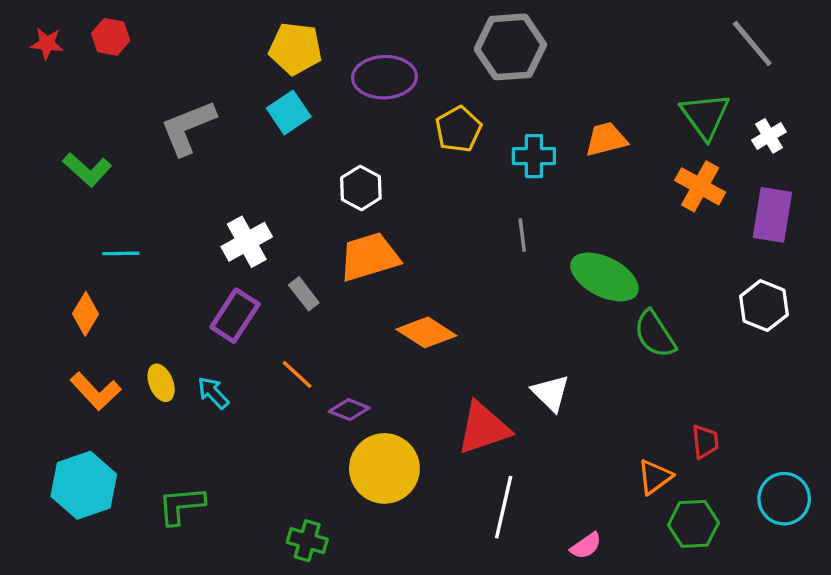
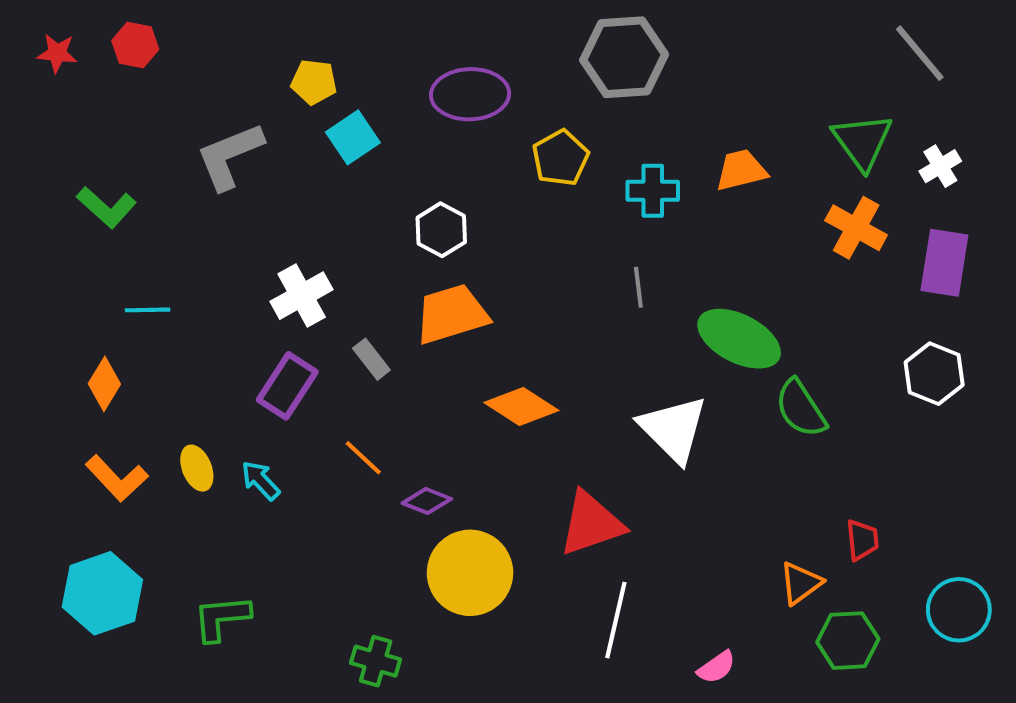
yellow pentagon: (295, 49) -> (314, 82), moved, size x0.7
white triangle: (551, 393) -> (673, 429), moved, size x1.5

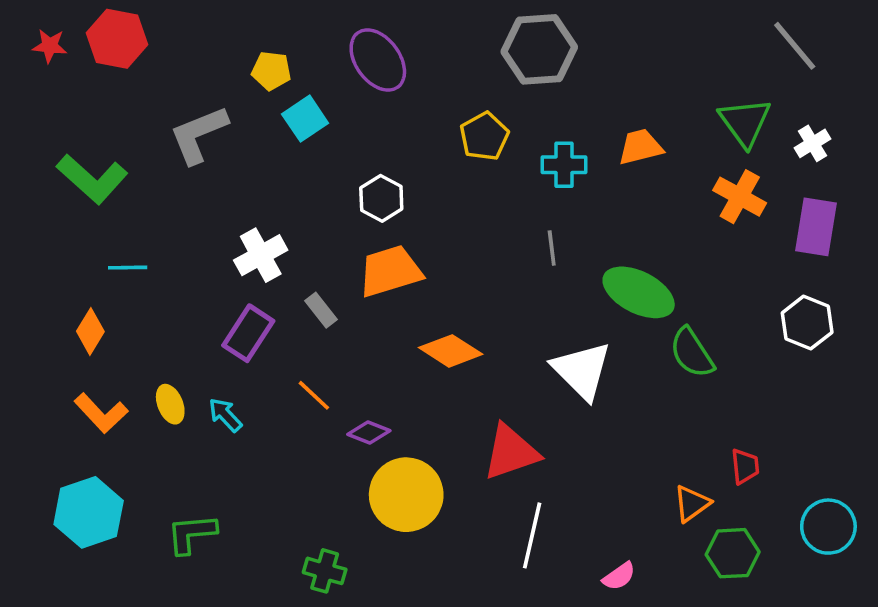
red hexagon: (135, 45) -> (117, 39), size x1.5
purple ellipse: (470, 94) -> (378, 60), moved, turned 56
green L-shape: (106, 207) -> (92, 179), size x1.4

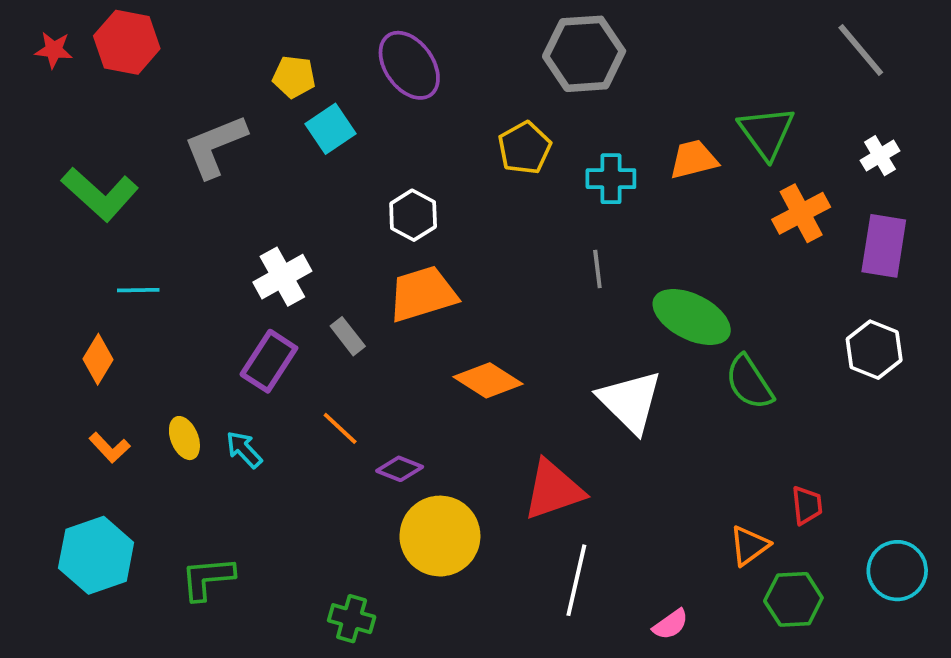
green triangle: (745, 122) -> (767, 133), moved
orange cross: (740, 197) -> (801, 213), turned 33
orange L-shape: (101, 413) -> (110, 448), size x0.7

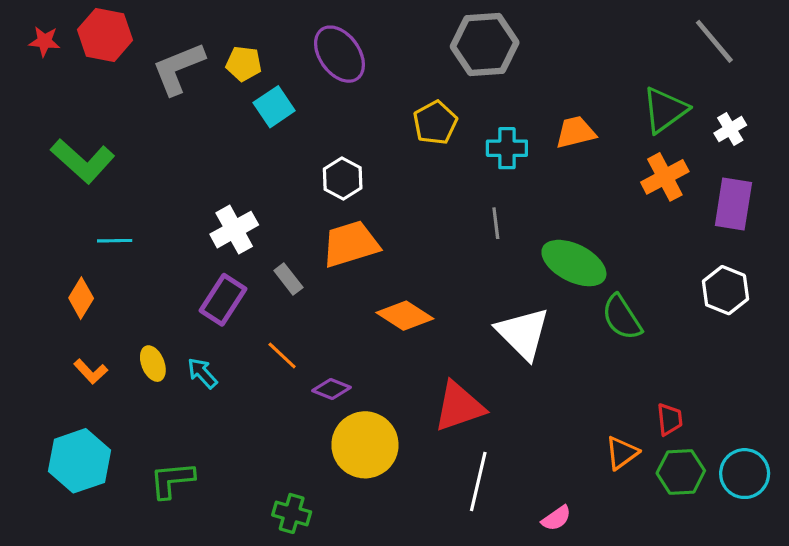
green triangle: (767, 133) -> (665, 110), moved, turned 30
gray L-shape: (215, 146) -> (178, 68), moved
green hexagon: (793, 599) -> (681, 472), moved

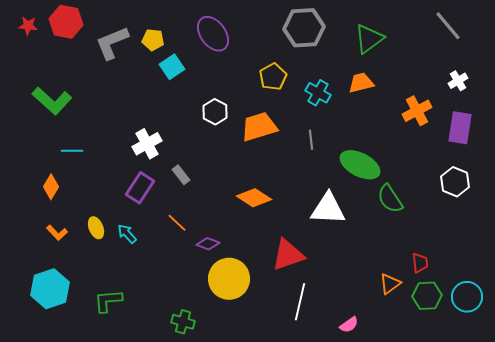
green triangle: (665, 110) -> (369, 39), moved
cyan cross: (507, 148) -> (318, 93), turned 30
orange trapezoid: (351, 244) -> (259, 127), moved
white triangle: (523, 333) -> (328, 209), turned -42

